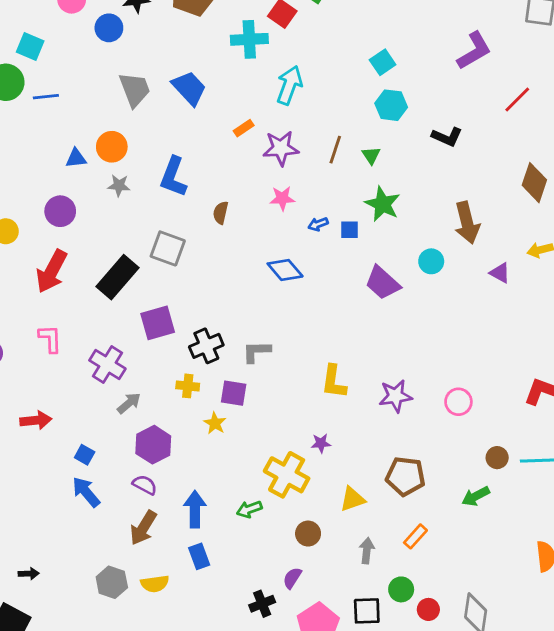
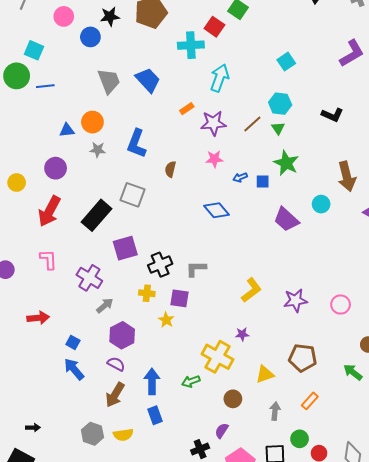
cyan hexagon: (391, 105) -> (280, 104), moved
brown line: (335, 150) -> (252, 124), turned 30
yellow L-shape: (334, 382) -> (251, 290), turned -135
green arrow: (476, 496) -> (353, 372), turned 66

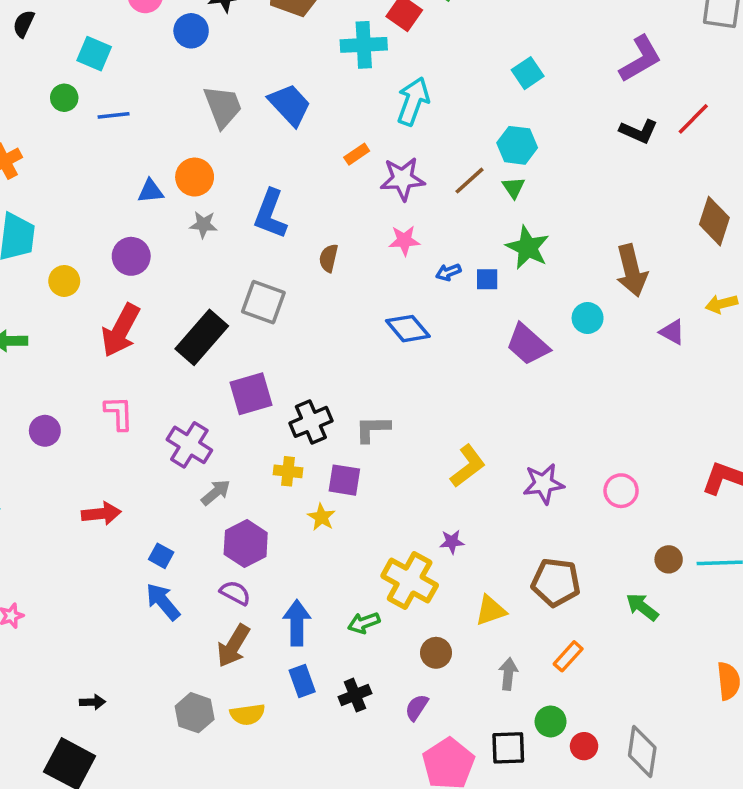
green circle: (17, 76) -> (64, 98), size x0.6
black L-shape: (332, 115) -> (639, 131), moved
black cross: (200, 449) -> (355, 695), moved

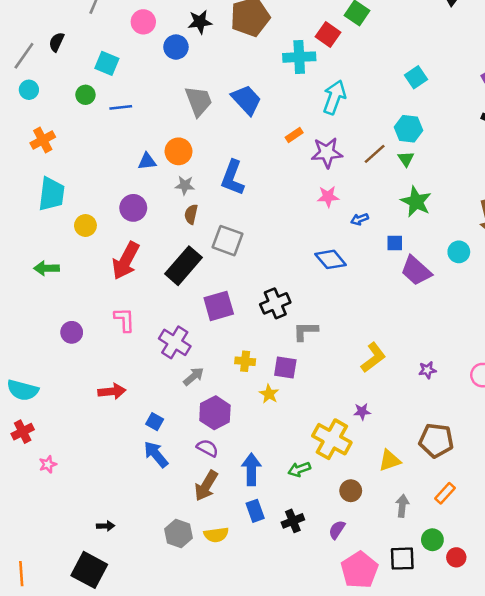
brown semicircle: (329, 258) -> (191, 214), moved
blue square: (487, 279) -> (395, 243), moved
black cross: (311, 422) -> (275, 303), moved
purple star: (543, 484) -> (427, 370), size x0.6

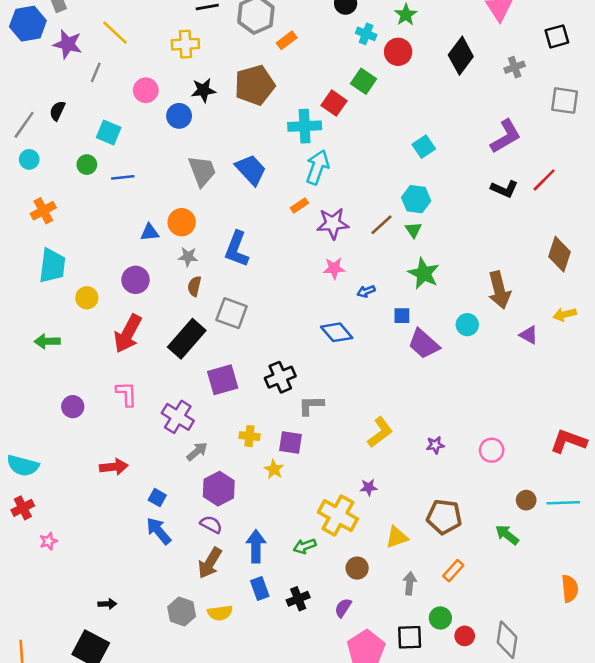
cyan arrow: (334, 97) -> (317, 167), moved

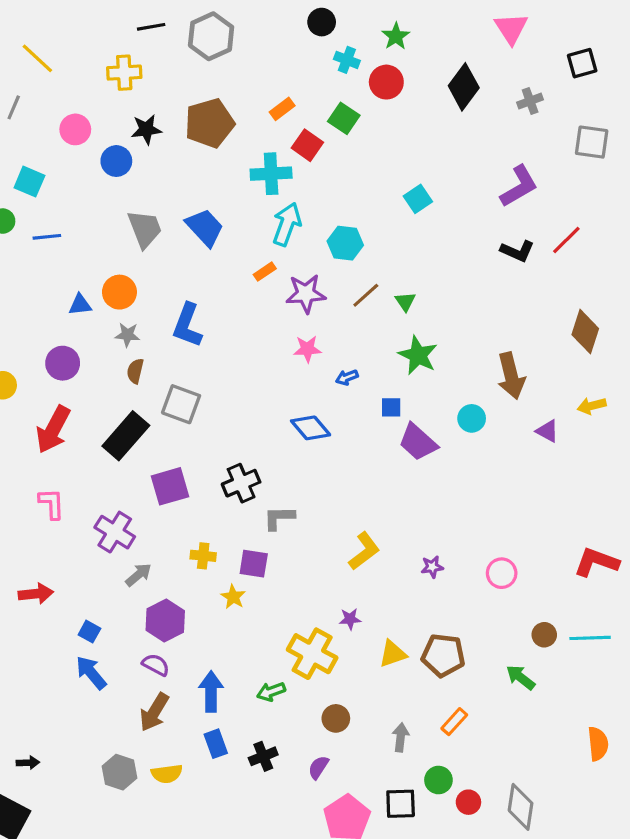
orange rectangle: (287, 40) -> (282, 109), moved
cyan hexagon: (416, 199) -> (345, 243), moved
yellow triangle: (397, 537) -> (393, 654), moved

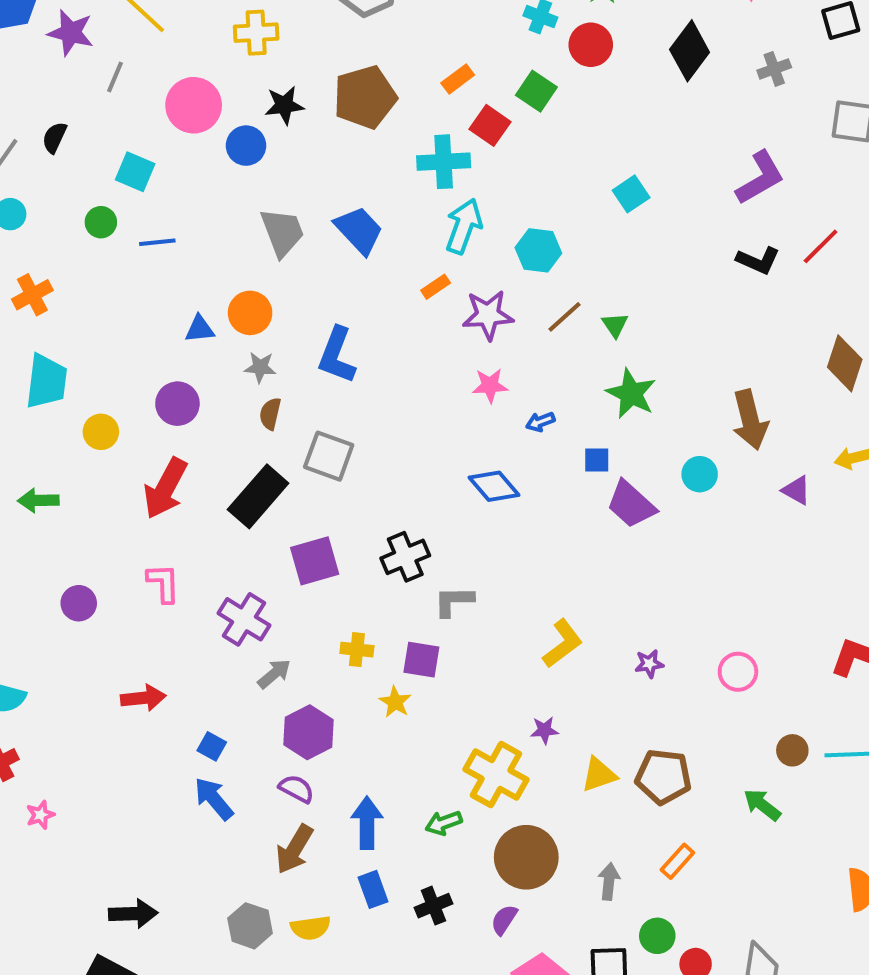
pink circle: (75, 129) -> (194, 105), size x1.4
brown circle: (336, 718) -> (526, 857), size x1.8
black arrow: (28, 763) -> (133, 914), size x1.6

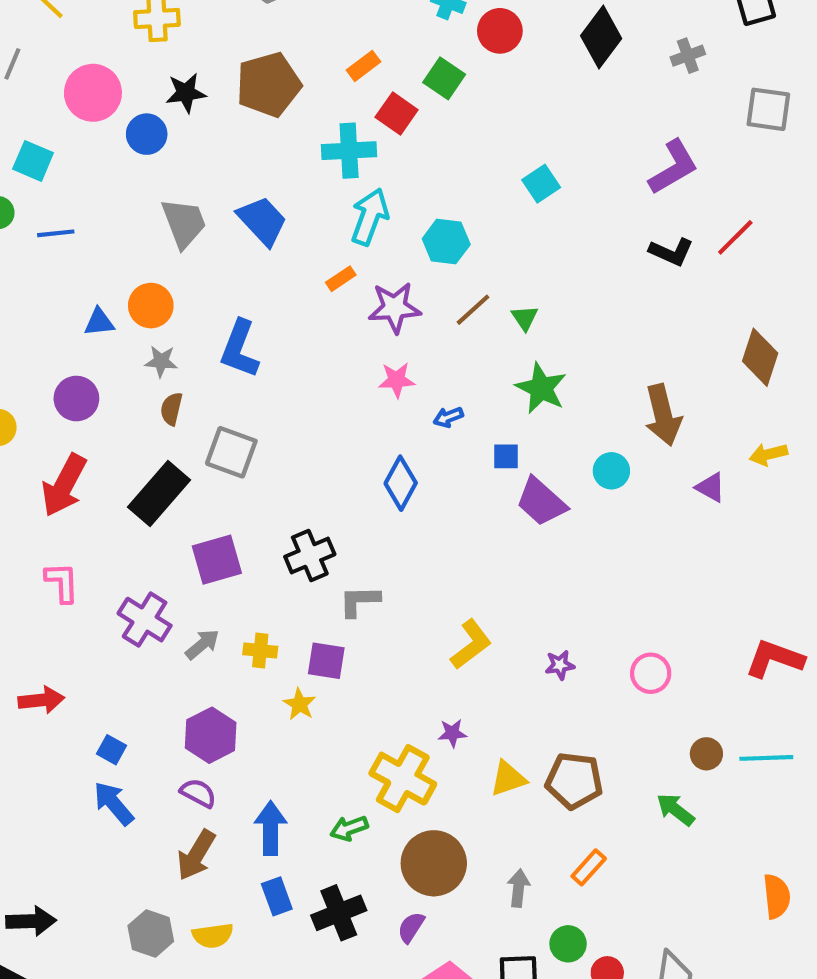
blue diamond: (494, 486) -> (401, 483), turned 69
gray arrow: (274, 674) -> (202, 644), moved
black cross: (434, 906) -> (339, 913), size x1.4

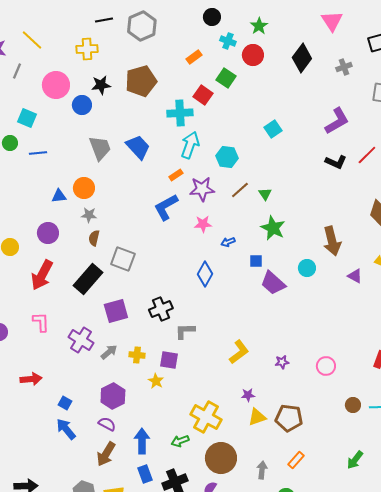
orange rectangle: (364, 66) -> (194, 57), moved
blue L-shape: (240, 349) -> (166, 207), moved, turned 40
purple star: (452, 733) -> (248, 395), moved
green arrow: (675, 810) -> (355, 460), moved, turned -90

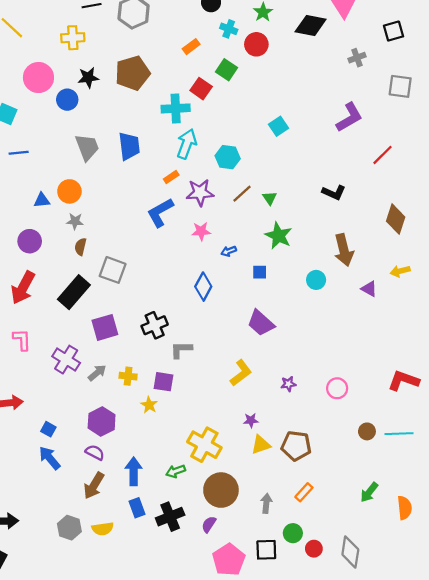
black diamond: (302, 58) -> (311, 26), moved, turned 64
blue trapezoid: (138, 147) -> (129, 146), turned 36
black L-shape: (336, 162) -> (334, 193), moved
purple trapezoid: (273, 283) -> (261, 323), moved

